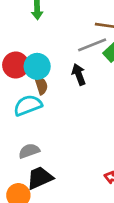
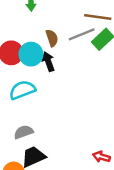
black arrow: (79, 74) -> (48, 62), moved
brown semicircle: (41, 85) -> (52, 38), moved

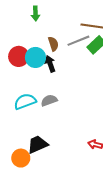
cyan semicircle: (22, 90) -> (25, 101), moved
gray semicircle: (24, 132) -> (49, 100), moved

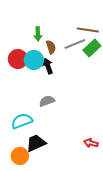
green arrow: (35, 13) -> (38, 34), moved
cyan semicircle: (25, 101) -> (22, 121), moved

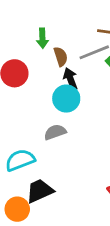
cyan circle: (34, 60) -> (66, 99), moved
black arrow: (48, 66) -> (70, 79), moved

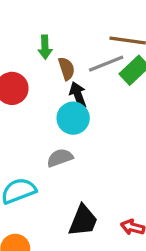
black trapezoid: (40, 191) -> (83, 221), moved, turned 136

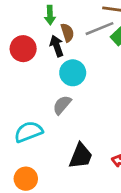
black arrow: (78, 95) -> (57, 46), moved
gray semicircle: (60, 158) -> (62, 105), turned -30

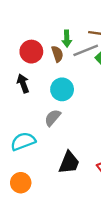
green arrow: (50, 15) -> (67, 39), moved
black arrow: (57, 46) -> (23, 83), moved
red circle: (23, 49) -> (31, 52), moved

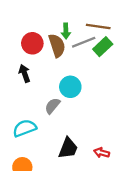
brown semicircle: (57, 54) -> (57, 46), size x1.5
cyan circle: (62, 89) -> (70, 87), moved

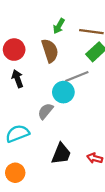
green arrow: (66, 31) -> (59, 26), moved, turned 32
gray line: (84, 42) -> (77, 76), moved
red circle: (32, 43) -> (14, 50), moved

